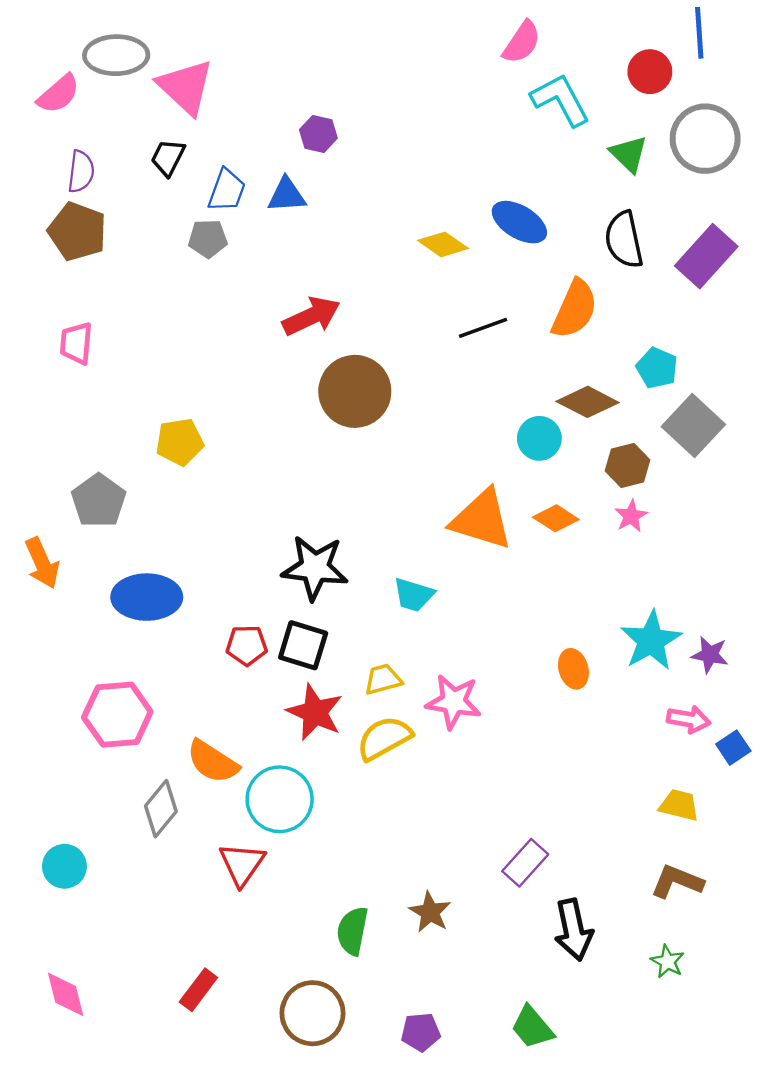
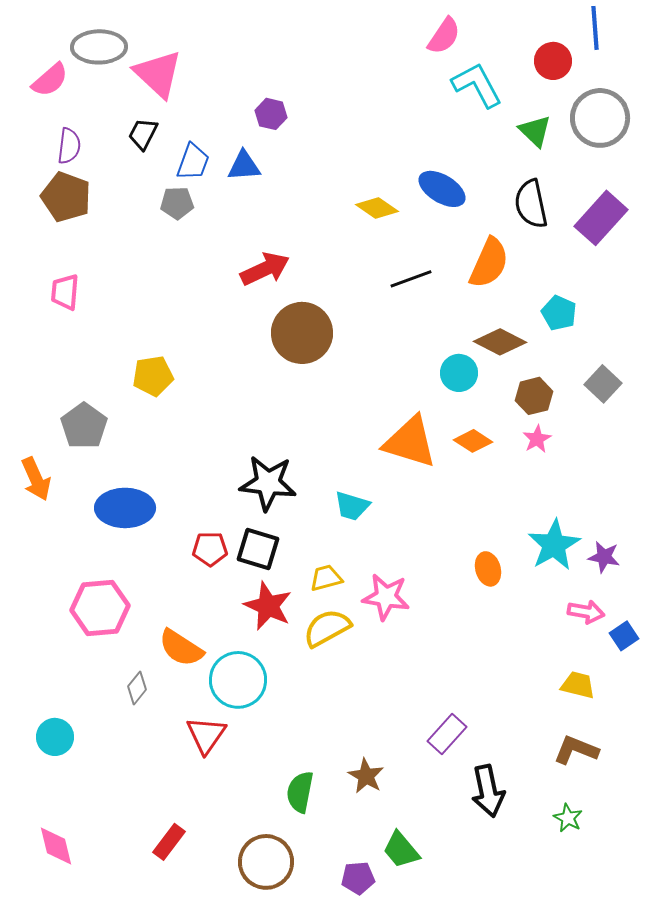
gray square: (693, 425) -> (603, 384), moved, size x0.7
gray diamond: (161, 809) -> (137, 688), size x0.7
green trapezoid: (532, 1027) -> (401, 850), moved

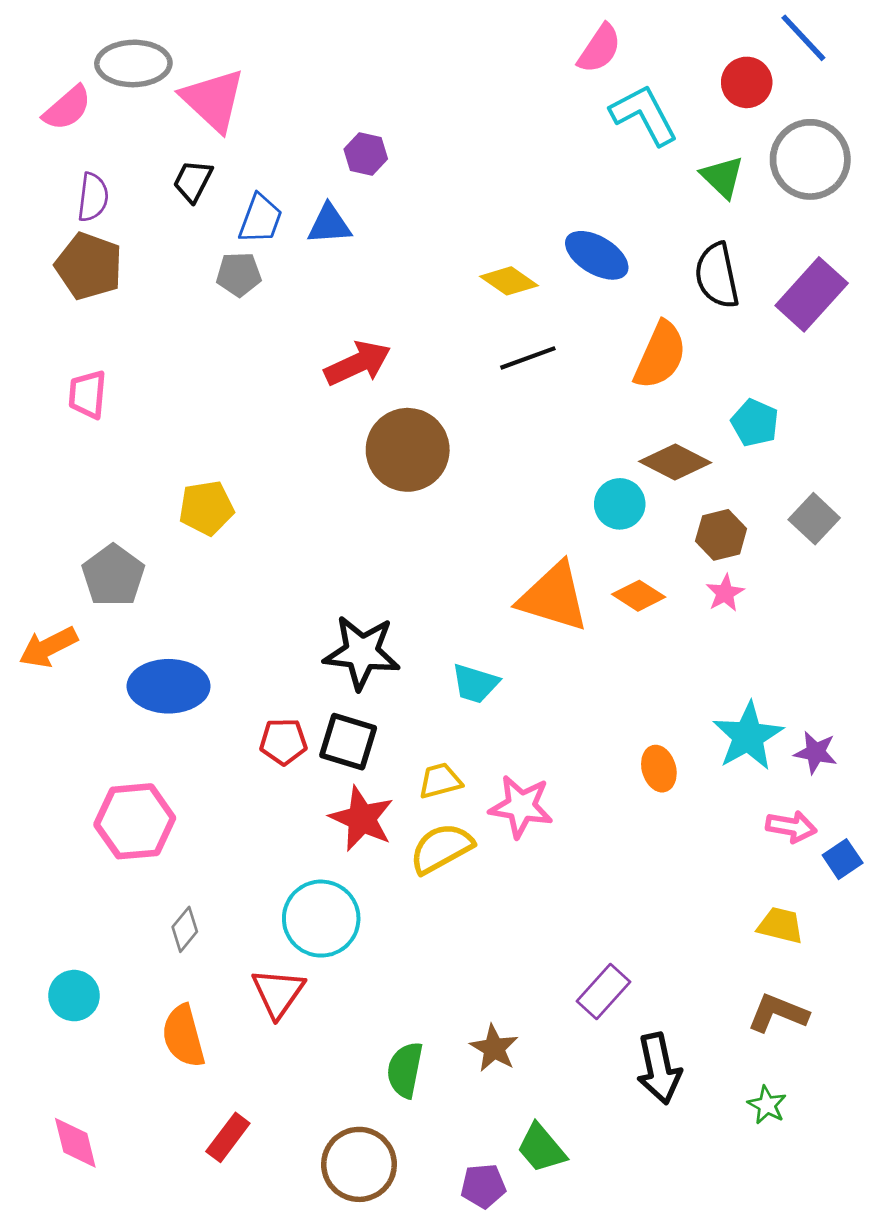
blue line: (595, 28) -> (803, 38), turned -39
black line: (411, 279) -> (528, 358), moved
orange arrow: (36, 479) -> (48, 647), turned 87
orange semicircle: (181, 648) -> (183, 1036), moved, turned 42

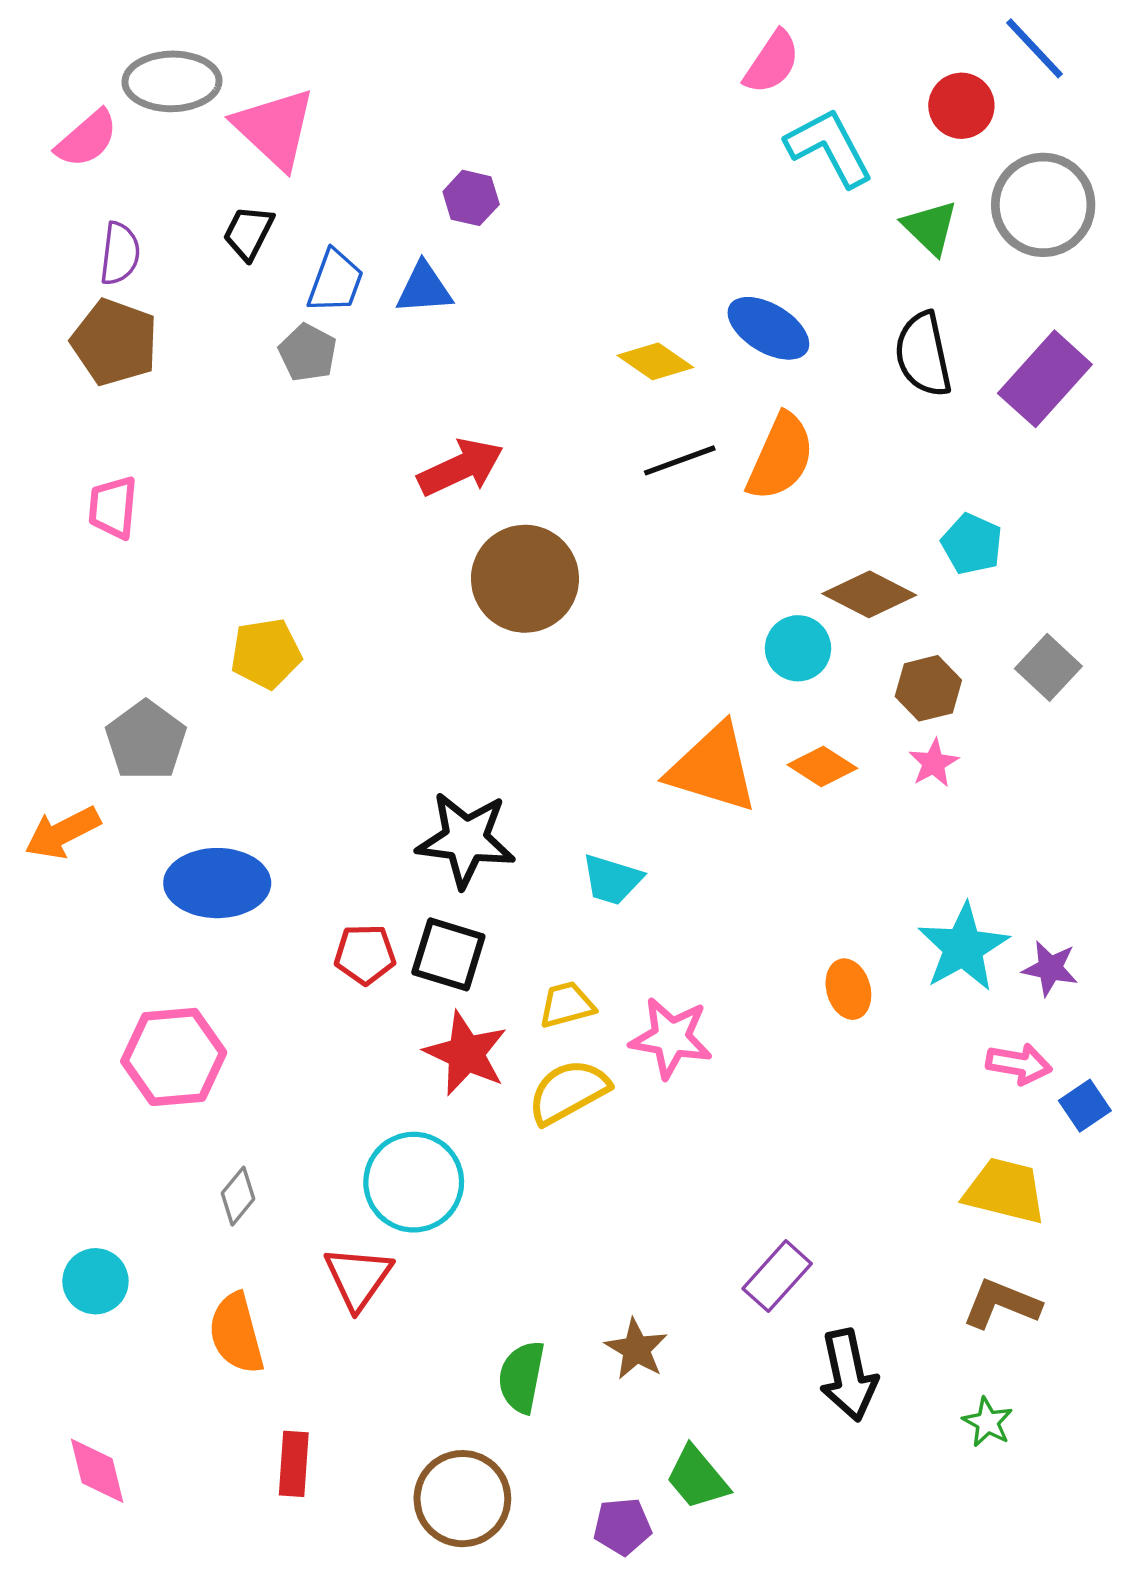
gray pentagon: (239, 274) -> (308, 353), turned 30
orange semicircle: (660, 355) -> (781, 457), moved
yellow trapezoid: (780, 925) -> (1005, 1191), size x1.4
red rectangle: (228, 1137) -> (294, 1464), turned -33

